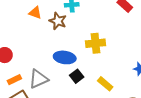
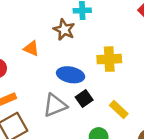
orange triangle: (35, 13) -> (31, 48), moved
gray triangle: (38, 79) -> (55, 105), moved

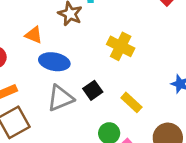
yellow cross: (109, 59) -> (121, 46), turned 30
blue ellipse: (71, 75) -> (54, 62), moved

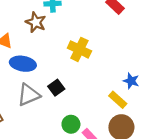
yellow rectangle: (131, 102) -> (118, 100), moved

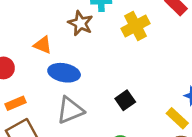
yellow cross: (79, 49) -> (136, 26), moved, turned 35
black square: (56, 88) -> (125, 100), moved

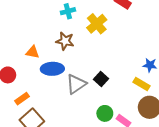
brown star: (80, 23) -> (65, 41), moved
gray triangle: (70, 110) -> (76, 84), moved

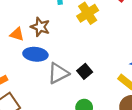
brown star: (65, 41) -> (40, 27), moved

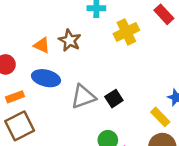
blue ellipse: (35, 54) -> (46, 78), moved

